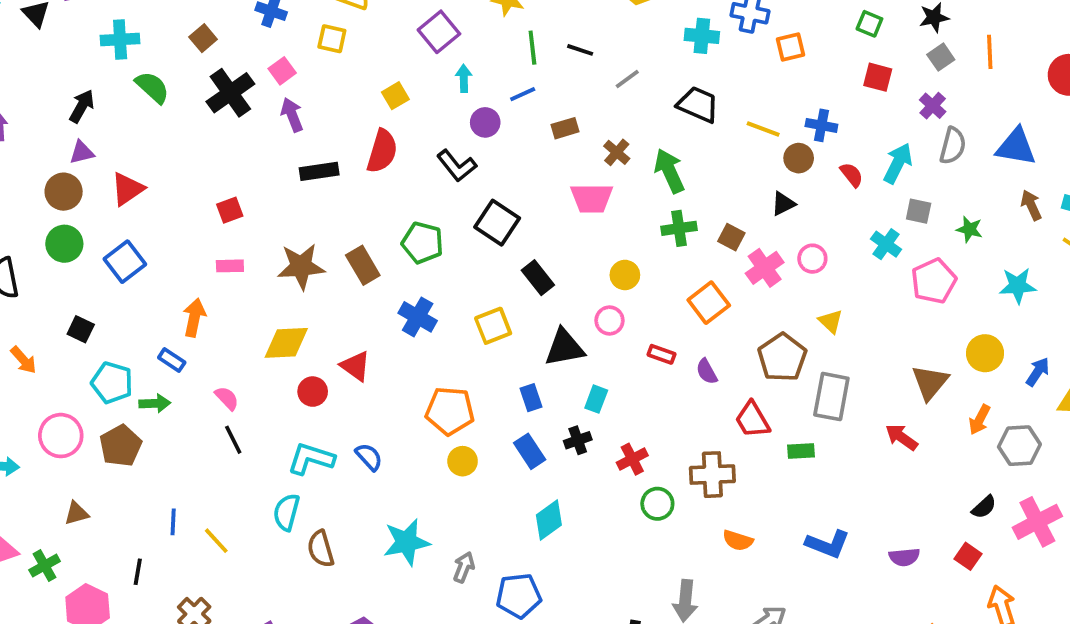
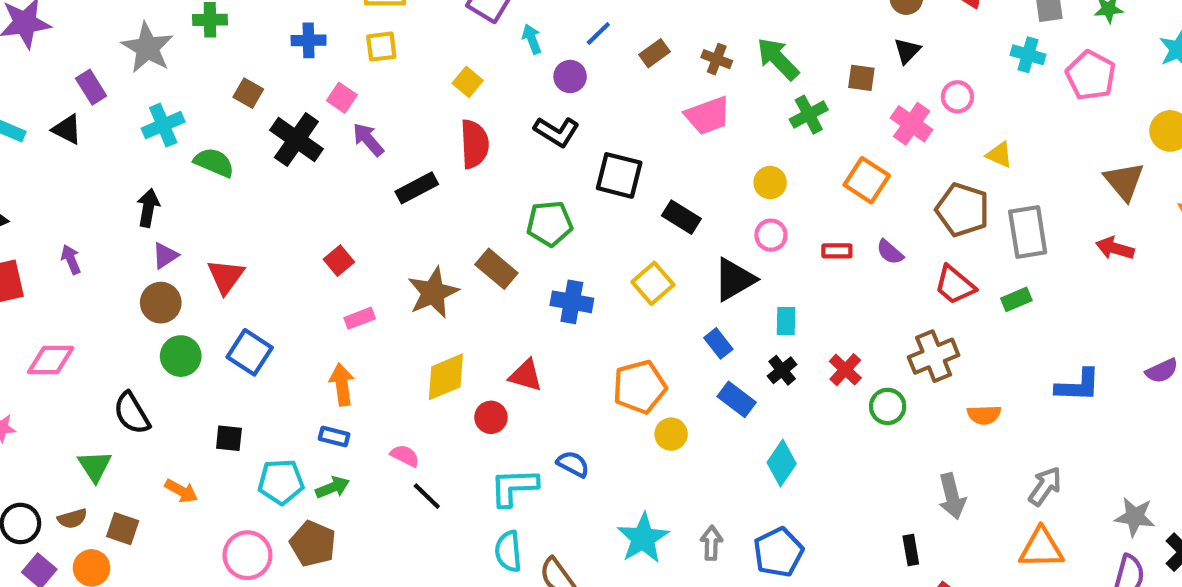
brown square: (731, 237) -> (861, 78), moved

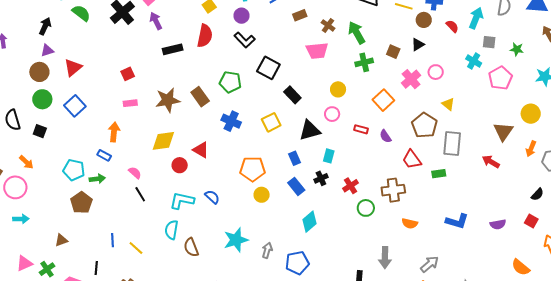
purple circle: (570, 77) -> (242, 16), moved
black square: (229, 438) -> (40, 131), moved
pink circle: (247, 555) -> (15, 187), moved

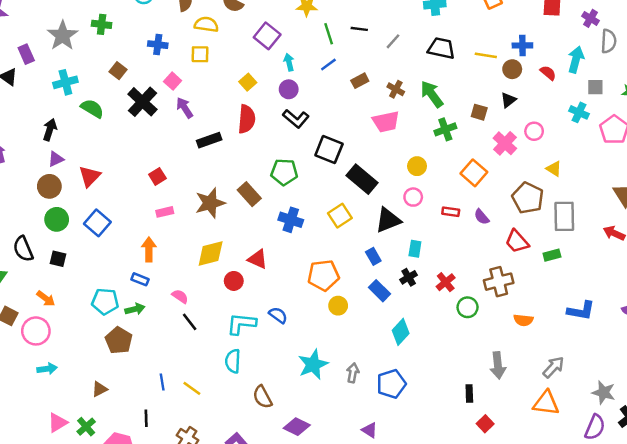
black rectangle: (292, 95) -> (362, 179), size x1.4
brown semicircle: (191, 247) -> (262, 397), moved

